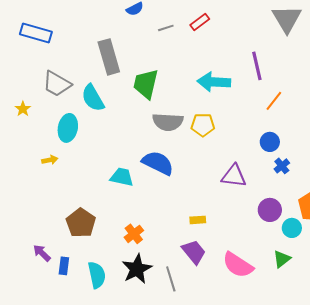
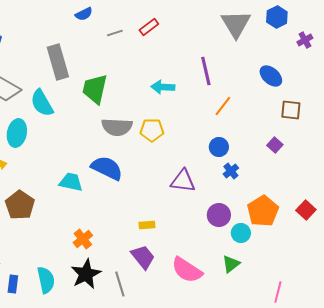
cyan arrow: (214, 82) -> (163, 87), size x0.7
brown pentagon: (81, 223) -> (20, 205), moved
blue rectangle: (64, 266) -> (13, 284), moved

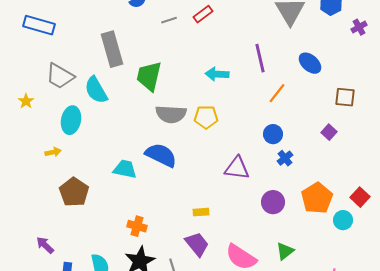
blue ellipse: (271, 76) -> (310, 63), moved
cyan circle: (241, 233) -> (343, 220), moved
orange cross: (83, 239) -> (137, 226), turned -36

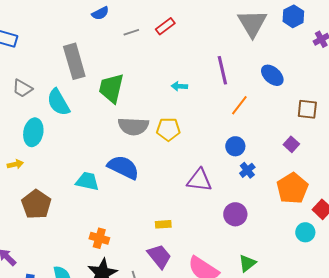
cyan arrow: (217, 74) -> (179, 86), size x0.7
gray trapezoid: (60, 76) -> (22, 88), size x0.7
orange pentagon: (317, 198) -> (292, 188), moved

